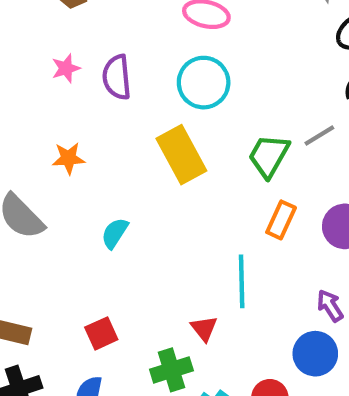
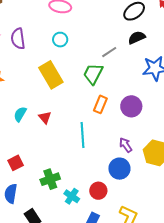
cyan circle: (204, 83) -> (60, 40), size x0.6
gray line: (319, 135) -> (109, 52), moved
red triangle: (204, 328) -> (45, 117), moved

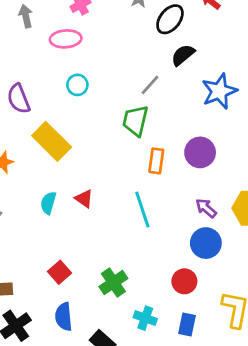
yellow rectangle: (51, 75) -> (52, 141), moved
cyan cross: (72, 196) -> (145, 318), moved

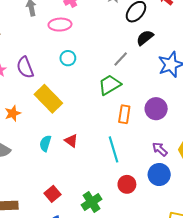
green trapezoid: (135, 121) -> (110, 85), turned 45
red circle: (184, 281) -> (127, 184), moved

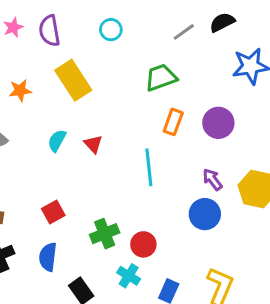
gray line: (121, 59) -> (184, 32), moved
red circle: (127, 184) -> (143, 244), moved

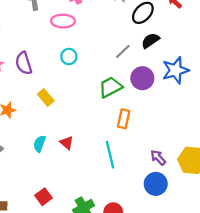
yellow rectangle: (73, 80) -> (46, 97), size x0.6
purple circle: (218, 123) -> (142, 78), moved

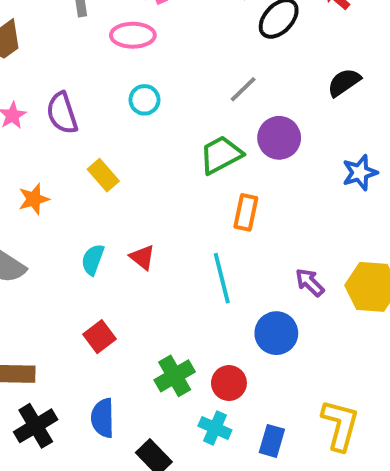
black semicircle: (150, 41) -> (344, 82), moved
blue star: (175, 70) -> (360, 173), moved, size x0.7
blue circle: (156, 184) -> (276, 333), moved
red square: (43, 197) -> (100, 337), moved

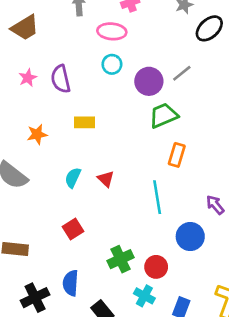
cyan circle: (144, 100) -> (112, 64), moved
purple circle: (279, 138) -> (149, 81), moved
yellow rectangle: (103, 175) -> (84, 122), turned -54
black cross: (36, 426) -> (35, 298), moved

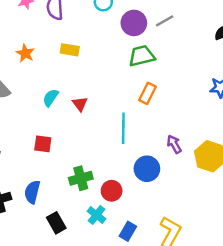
orange star: (37, 134) -> (25, 53), turned 30
red square: (73, 229) -> (43, 144), turned 30

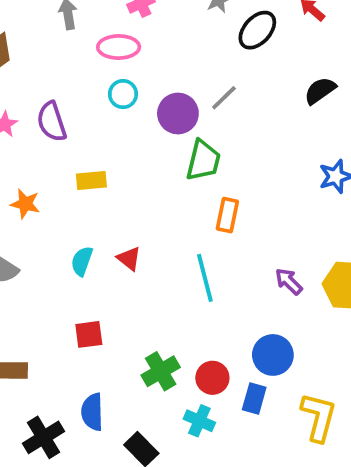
green trapezoid: (142, 56) -> (203, 160), turned 132
blue circle: (147, 169) -> (273, 355), moved
blue rectangle: (128, 231) -> (254, 398), moved

